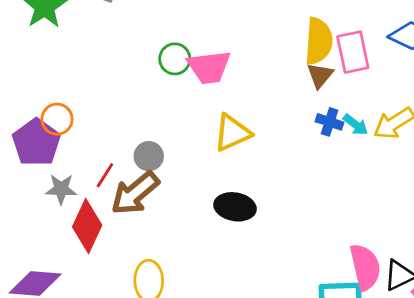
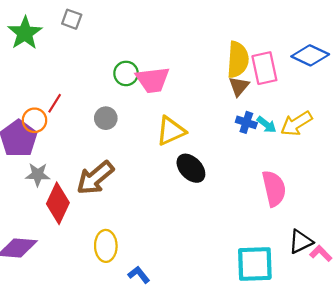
gray circle: (149, 156) -> (106, 118), moved
red line: (105, 175) -> (55, 103), moved
black ellipse: (235, 207) -> (191, 168), moved, turned 36
pink semicircle: (365, 267) -> (274, 188), moved

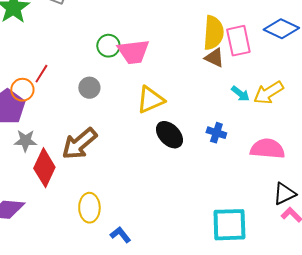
brown triangle: (239, 86) -> (214, 58), turned -45
blue cross: (246, 122) -> (216, 133), moved
pink semicircle: (274, 188) -> (267, 149), moved, turned -72
black triangle: (301, 242) -> (284, 194), moved

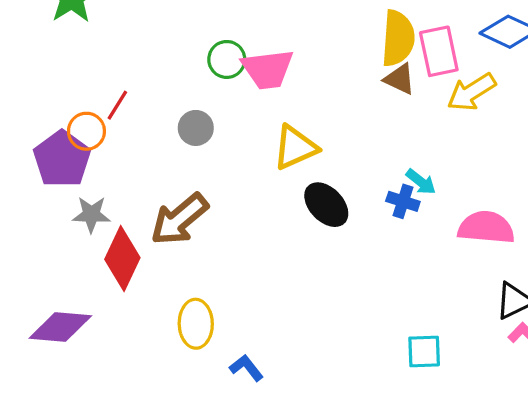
yellow arrow: (268, 93) -> (471, 92), moved
cyan arrow: (240, 94) -> (421, 182), moved
cyan square: (229, 225) -> (424, 351), size x0.6

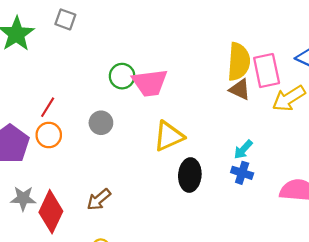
orange circle: (86, 131) -> (49, 135), moved
cyan arrow: (421, 182) -> (243, 149), moved, turned 95
black ellipse: (326, 205) -> (190, 175), turned 48
gray star: (91, 214) -> (23, 198), moved
brown arrow: (179, 219) -> (99, 199), moved, size x0.6

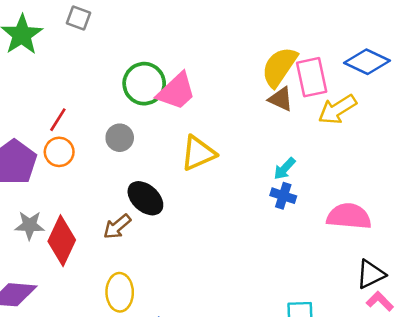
yellow semicircle: (239, 62) -> (279, 67), turned -150
green circle: (122, 76) -> (144, 84), size x1.4
pink trapezoid: (150, 83) -> (176, 91), turned -36
black ellipse: (190, 175) -> (145, 198), moved, turned -52

